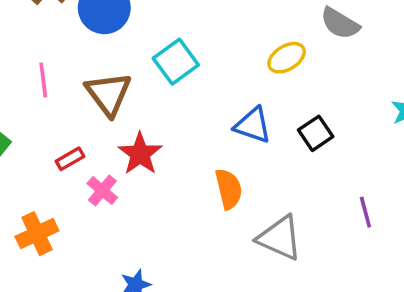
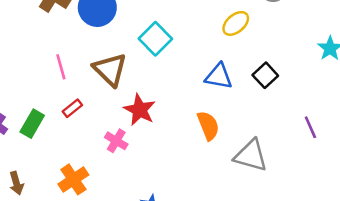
red rectangle: (70, 159) -> (72, 108), moved

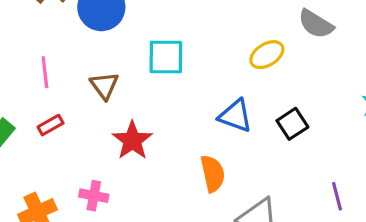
cyan square: (155, 39) -> (166, 57), turned 36
brown triangle: (110, 70) -> (104, 85), size x0.7
pink cross: (116, 141) -> (94, 196), moved, turned -30

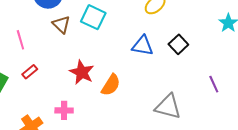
cyan square: (166, 57) -> (93, 17), turned 35
brown triangle: (104, 85) -> (61, 24), moved
orange semicircle: (213, 174) -> (111, 85), moved, turned 55

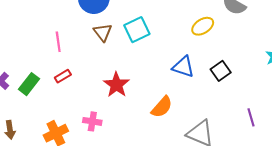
cyan square: (93, 17) -> (137, 30), turned 30
orange semicircle: (111, 85) -> (162, 107), moved

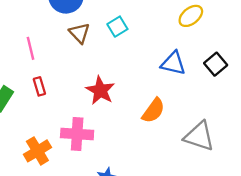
cyan square: (137, 30) -> (117, 27), size x0.7
red rectangle: (63, 76) -> (39, 86), turned -70
pink cross: (92, 121) -> (77, 134), size x1.5

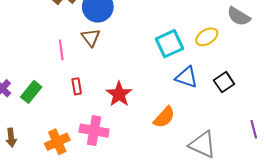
cyan square: (117, 27) -> (170, 44), moved, size x1.5
brown triangle: (79, 33) -> (91, 38), moved
red rectangle: (39, 86) -> (77, 86), moved

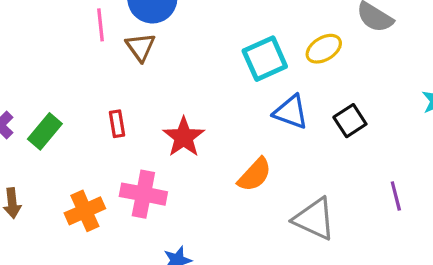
pink line: (61, 50) -> (101, 25), moved

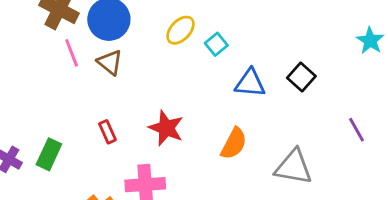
yellow ellipse: (324, 49) -> (180, 30), moved
cyan square: (265, 59) -> (216, 44), size x0.6

